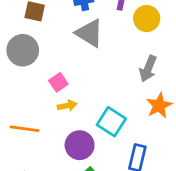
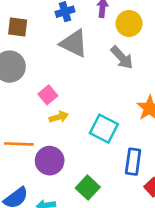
gray arrow: (148, 69) -> (122, 58), moved, turned -60
purple circle: (80, 145) -> (50, 161), moved

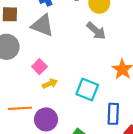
gray triangle: (74, 43) -> (43, 25), moved

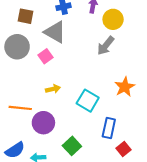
gray arrow: (96, 31) -> (106, 46), turned 78
pink square: (39, 67) -> (46, 56), moved

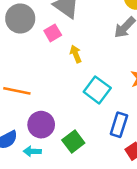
yellow arrow: (53, 89) -> (76, 54), moved, turned -104
purple circle: (43, 123) -> (41, 125), moved

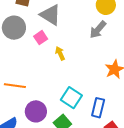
cyan square: (97, 90) -> (71, 98), moved

